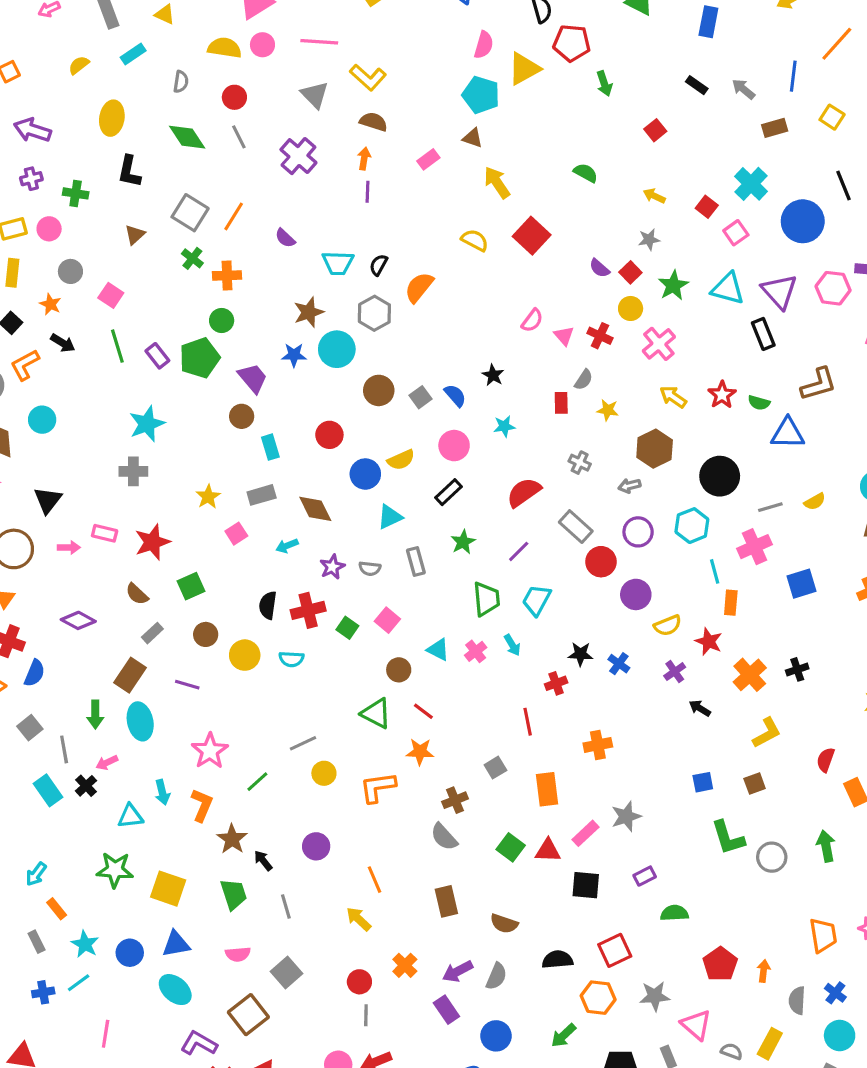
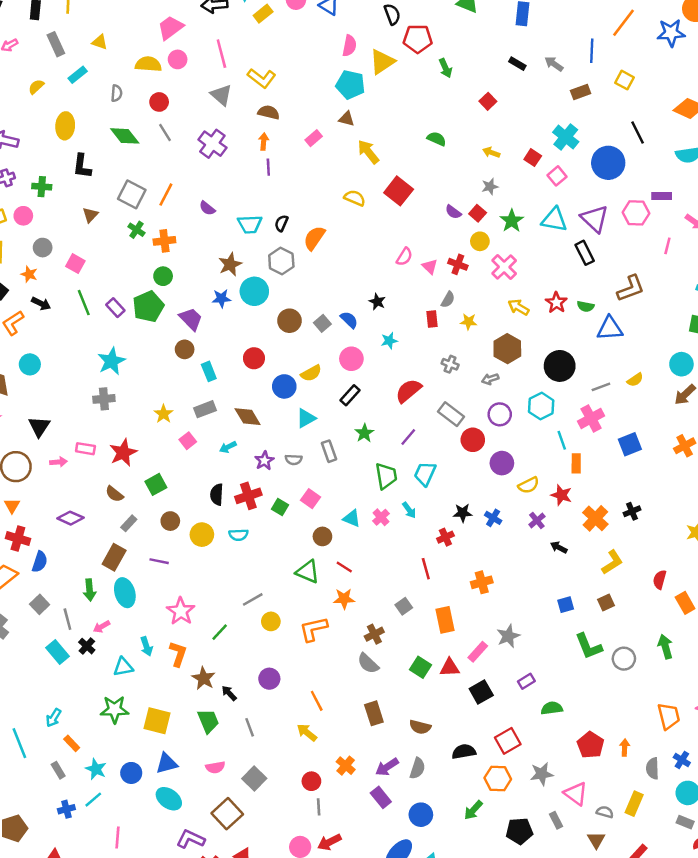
pink line: (319, 42) -> (221, 54), turned 76
black square: (586, 885) -> (481, 692), turned -30

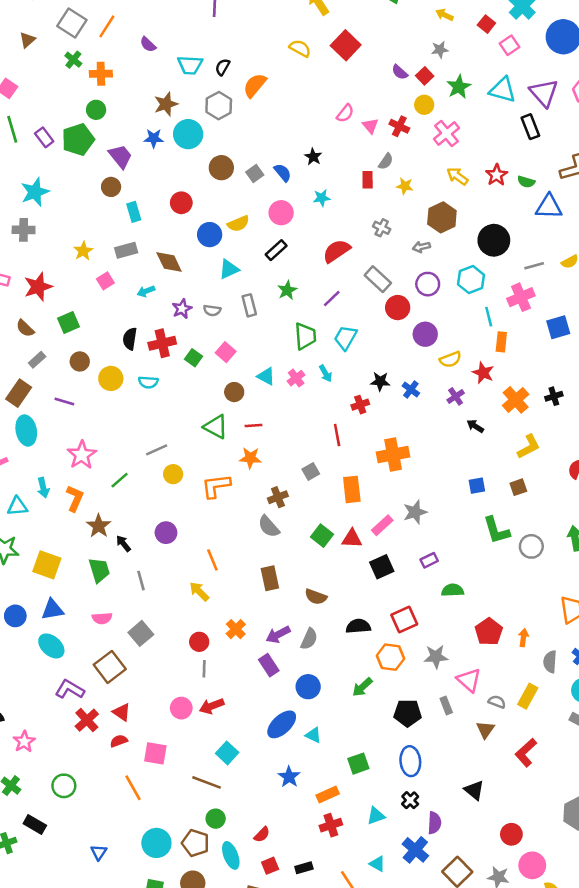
red line: (344, 567) -> (254, 425), turned -42
orange cross: (482, 582) -> (393, 455), size x1.4

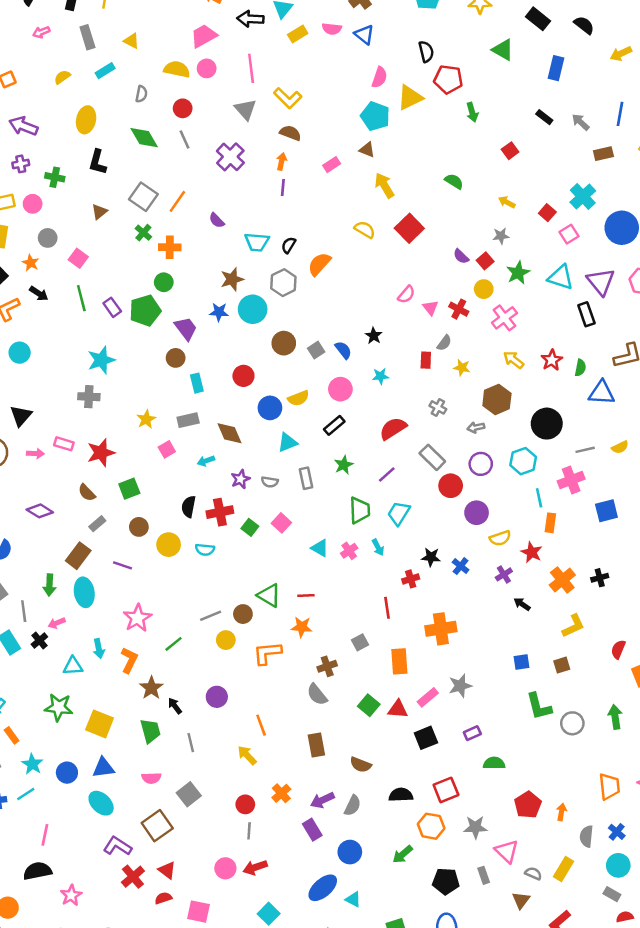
green semicircle: (526, 182) -> (580, 368), turned -98
brown circle: (234, 392) -> (243, 614), moved

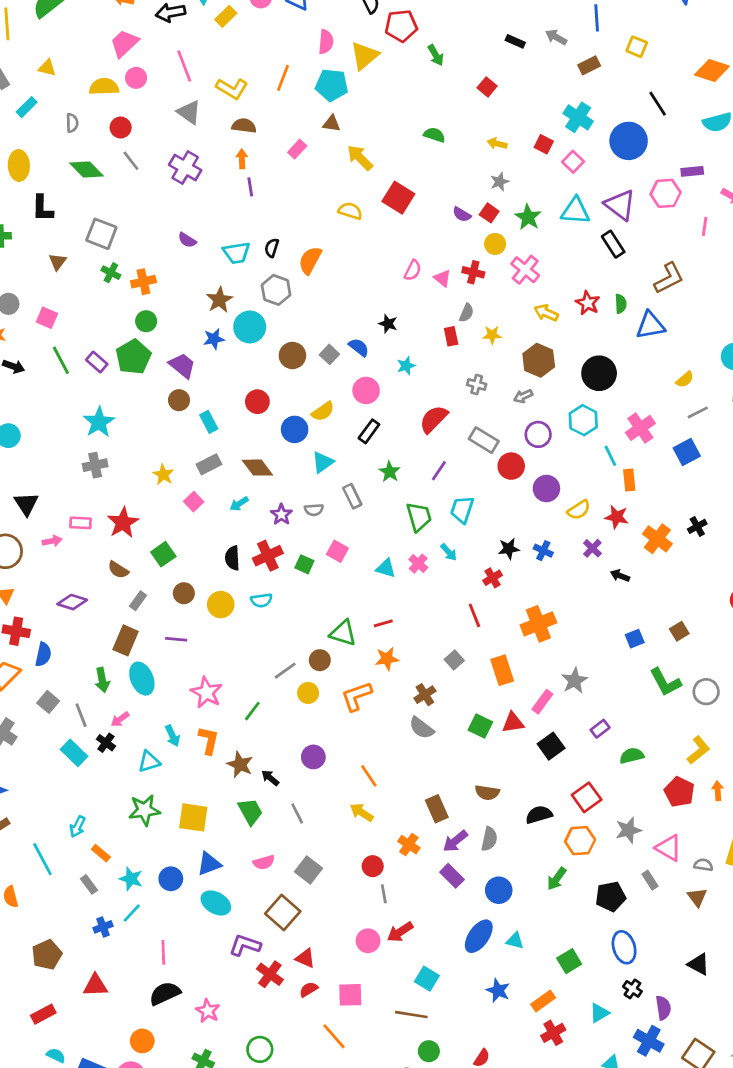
orange line: (177, 201) -> (283, 78), moved
gray line: (585, 450) -> (698, 412), moved
yellow L-shape: (573, 626) -> (698, 750), moved
brown rectangle: (316, 745) -> (437, 809), moved

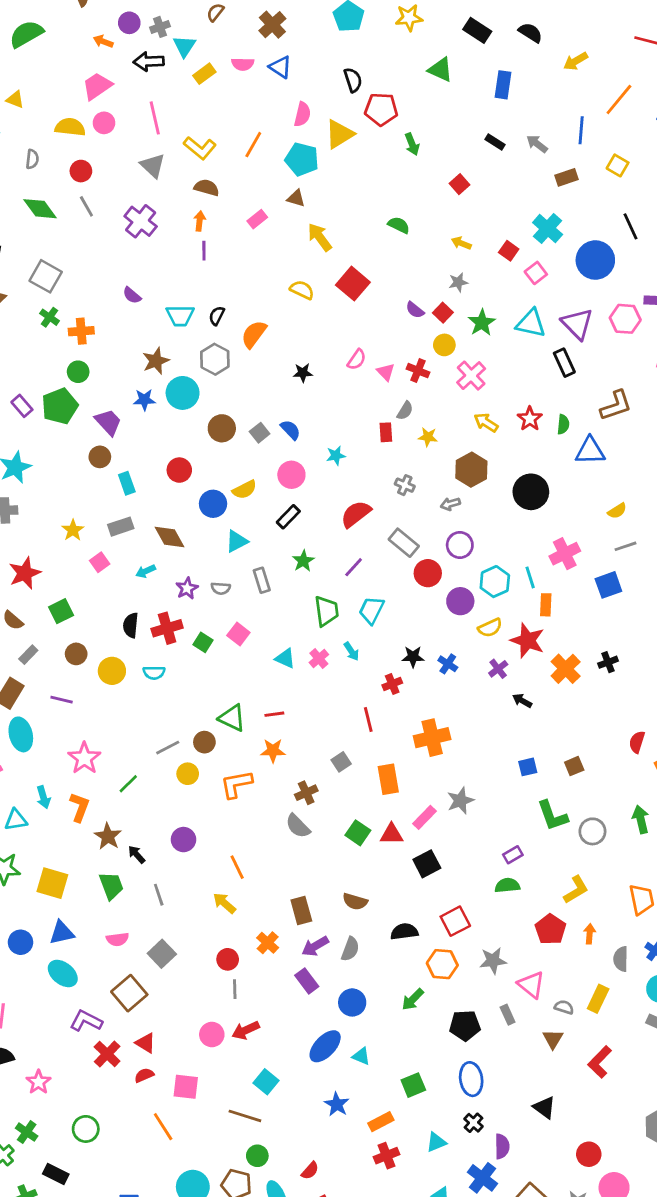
black star: (388, 324) -> (303, 373), moved, turned -30
cyan hexagon: (583, 420) -> (495, 582), moved
red star: (617, 517) -> (527, 641), size x1.4
purple rectangle: (600, 729) -> (513, 855), moved

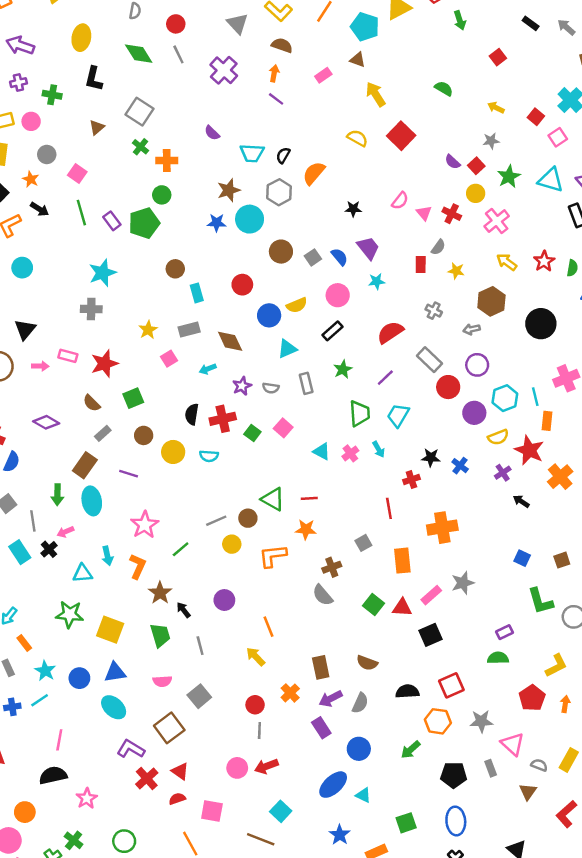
purple line: (204, 251) -> (276, 99), turned -56
purple trapezoid: (108, 422) -> (368, 248), moved
blue square: (528, 767) -> (522, 558), turned 35

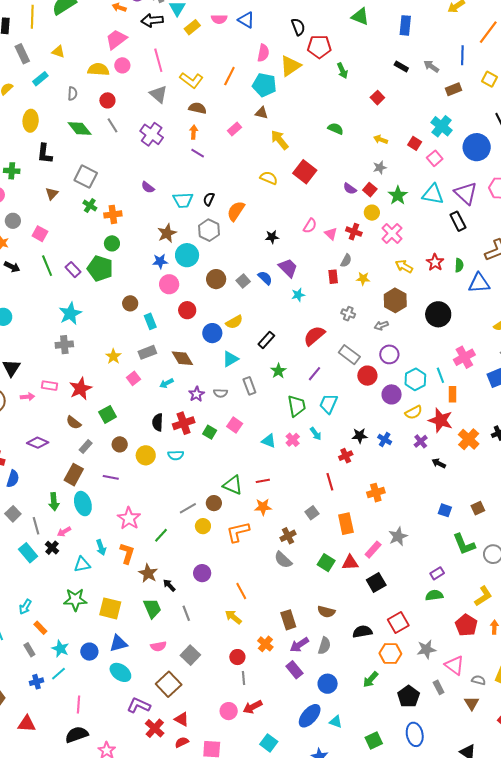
green pentagon: (144, 223) -> (100, 268), turned -30
pink circle: (338, 295) -> (169, 284), moved
orange cross: (442, 528) -> (376, 493), size x0.7
black pentagon: (454, 775) -> (409, 696), turned -30

